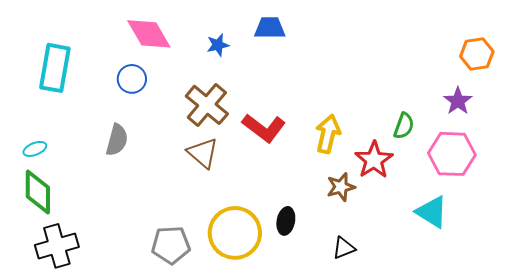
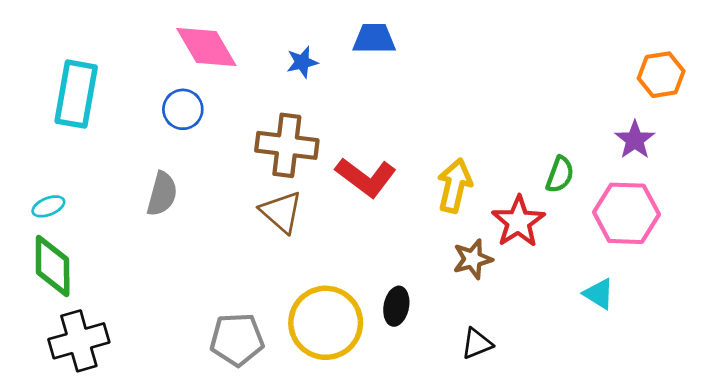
brown cross: (207, 105) -> (287, 145), turned -33
cyan triangle: (432, 212) -> (599, 294), size x0.7

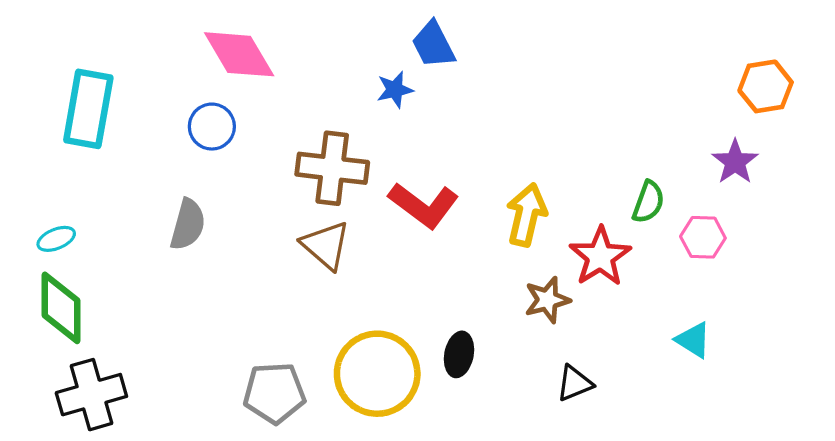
blue trapezoid: (374, 39) -> (433, 45), turned -117
blue star: (302, 62) -> (395, 90), moved
pink hexagon: (626, 213) -> (703, 237), moved, size x0.6
black triangle: (477, 344) -> (575, 383), moved

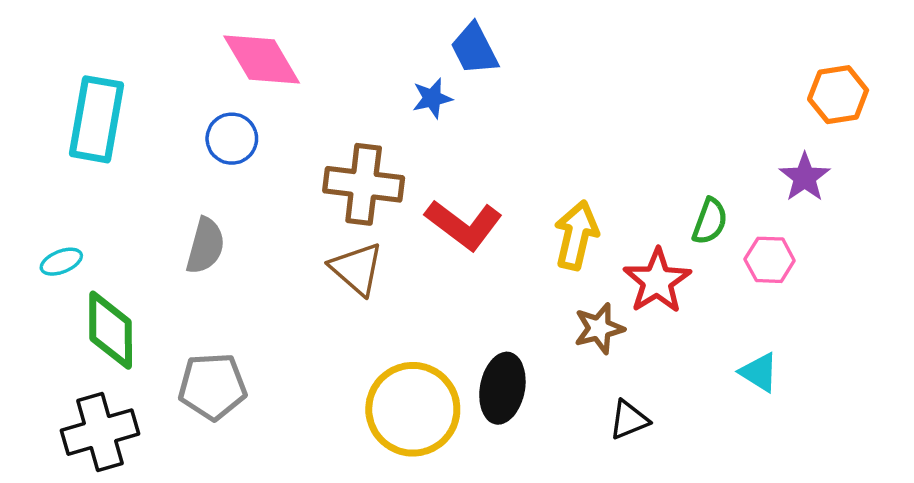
green diamond: (61, 308) -> (111, 330), moved
black ellipse: (459, 354) -> (502, 388), size x1.4
gray pentagon: (274, 393) -> (212, 386), moved

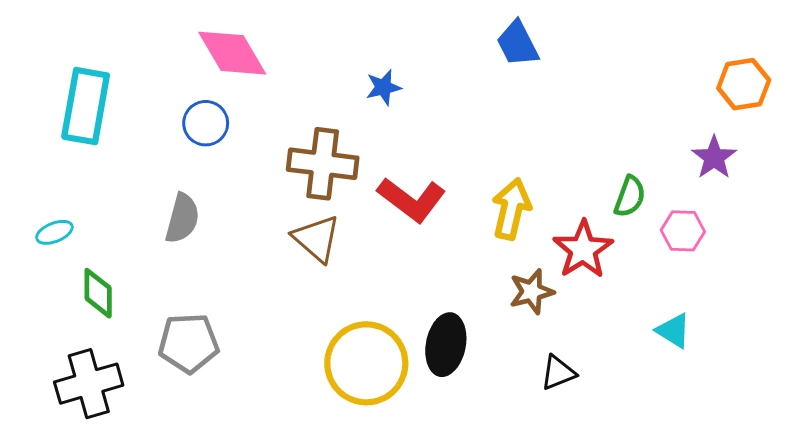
blue trapezoid: (474, 49) -> (518, 44), moved
green diamond: (111, 330) -> (98, 293), size x0.7

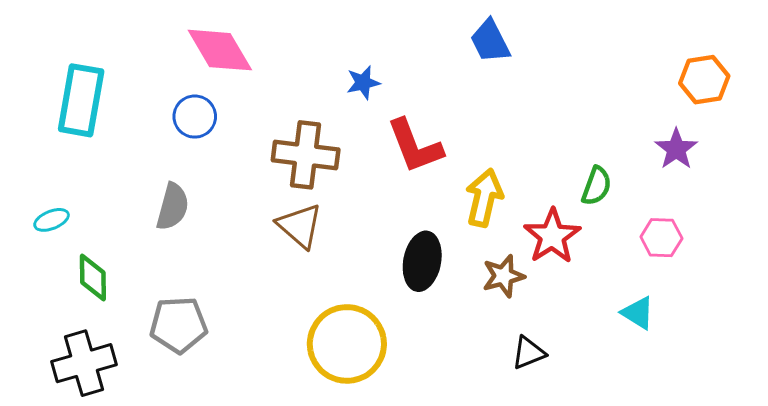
red L-shape: (412, 200) -> (415, 146), moved, turned 32
pink hexagon: (683, 231) -> (661, 238), moved
black ellipse: (446, 345) -> (422, 261), moved

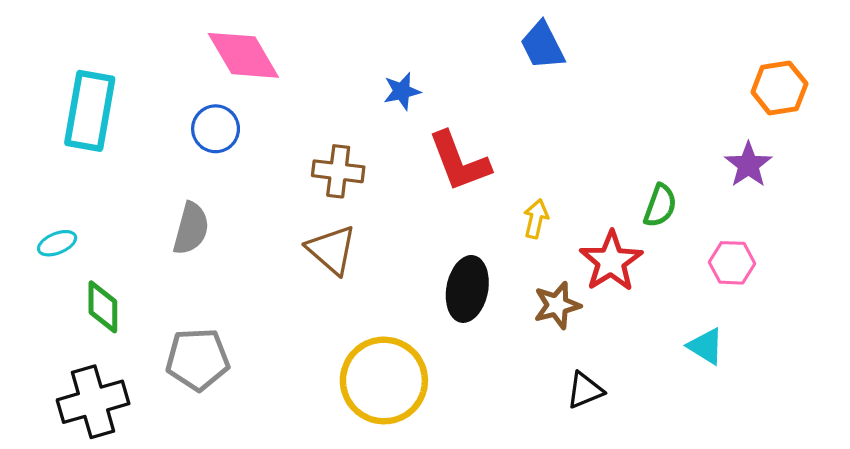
brown cross: (306, 155) -> (338, 171), size x0.7
yellow arrow: (484, 198) -> (536, 219), size x0.6

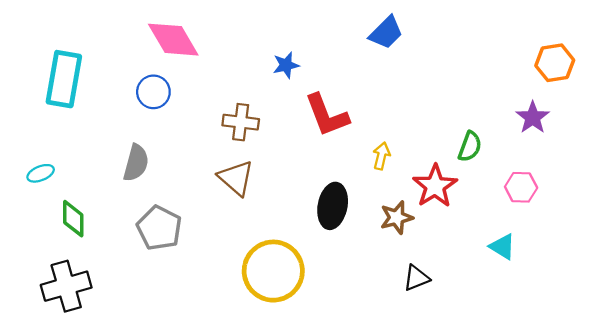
blue trapezoid: (542, 45) -> (386, 33), turned -108
gray pentagon: (198, 359) -> (159, 228), moved, turned 30

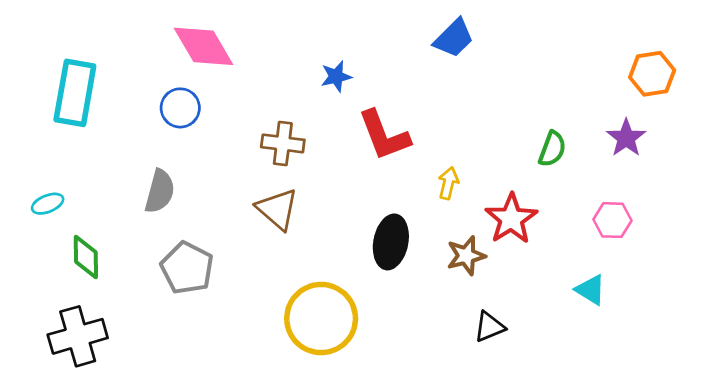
green semicircle: (470, 147) -> (552, 149), moved

